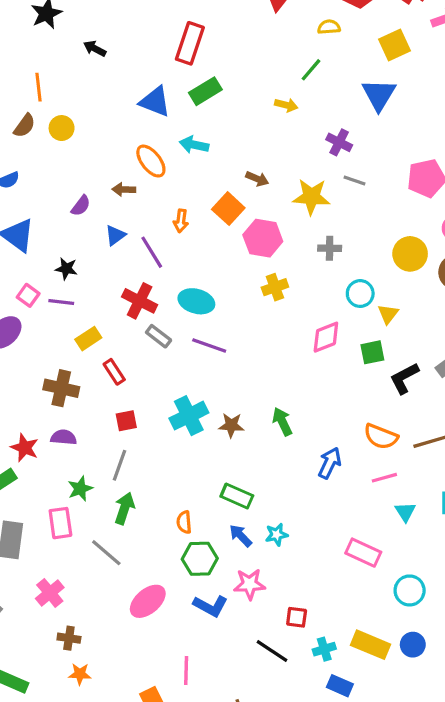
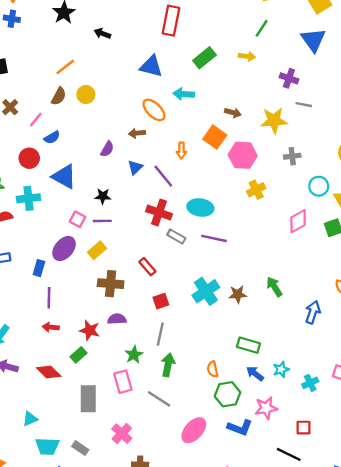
orange line: (38, 87) -> (65, 67), turned 66
green rectangle: (205, 91) -> (204, 58), moved
yellow rectangle: (88, 339) -> (97, 250), moved
cyan cross: (324, 649) -> (310, 383), moved

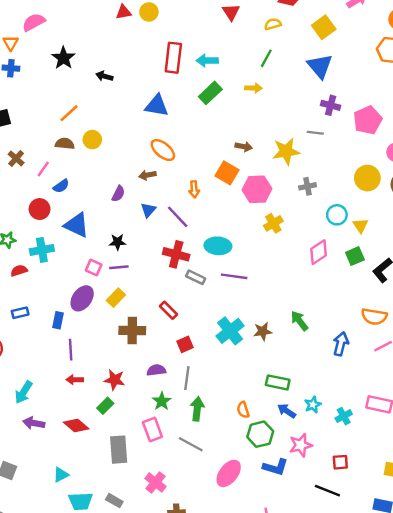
purple cross: (289, 78) -> (331, 105), moved
cyan arrow: (184, 94) -> (207, 61), moved
brown semicircle: (59, 96) -> (65, 144), turned -108
purple semicircle: (117, 319) -> (156, 370), moved

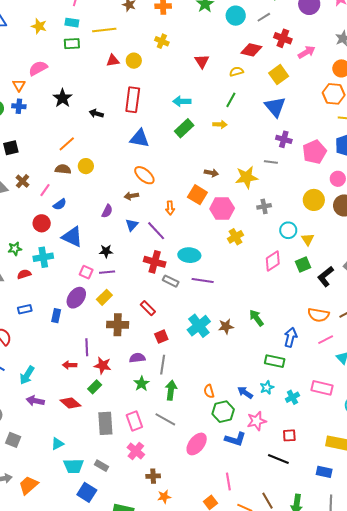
red rectangle: (173, 58) -> (133, 100), moved
purple line: (71, 350) -> (87, 347), moved
green rectangle: (278, 382) -> (275, 361), moved
pink rectangle: (152, 430) -> (134, 421), moved

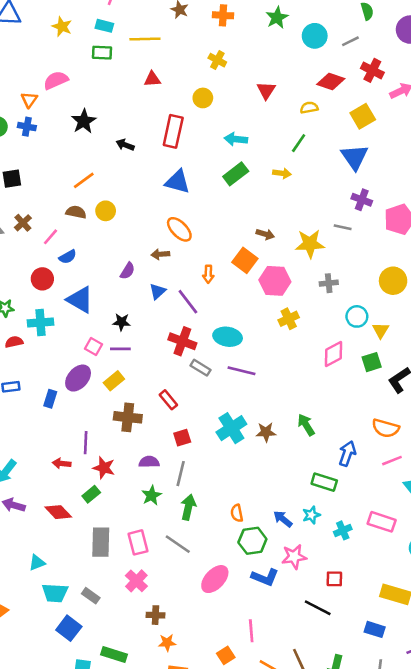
yellow circle: (134, 61) -> (203, 98), moved

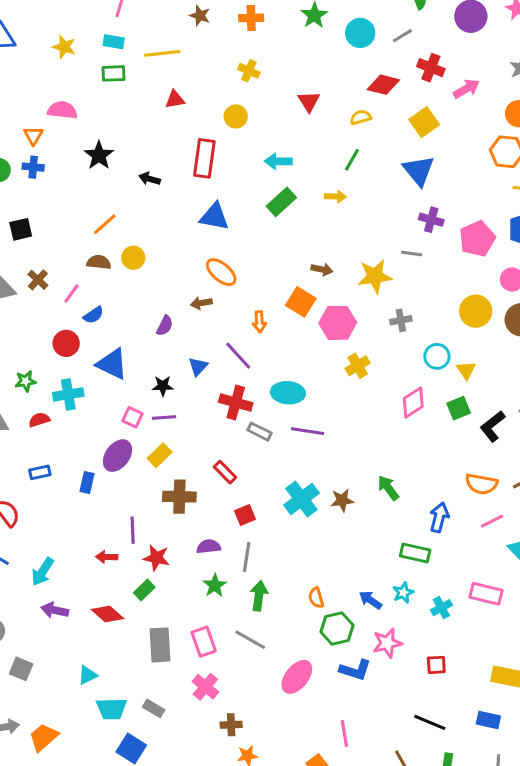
pink semicircle: (56, 80) -> (62, 110), turned 35
blue triangle: (157, 291) -> (198, 366), moved
black line: (318, 608) -> (430, 722), moved

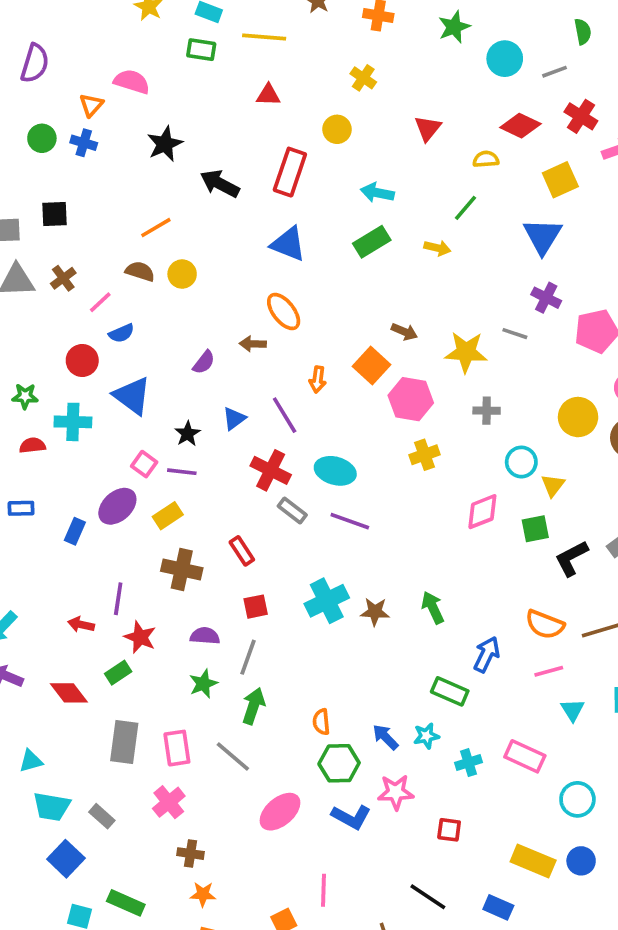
black arrow: (150, 179) -> (220, 184), size x1.5
black star: (163, 386) -> (188, 434), turned 30

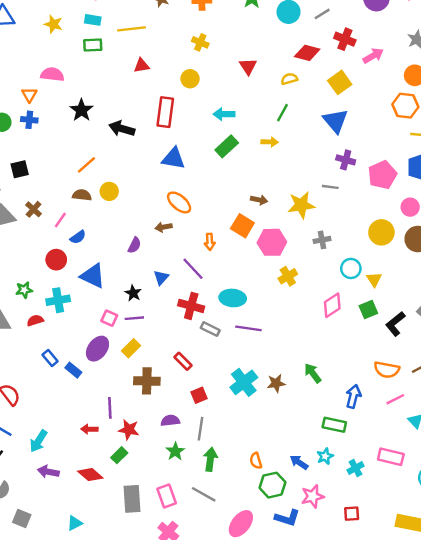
blue rectangle: (21, 508) -> (50, 358), moved, turned 63
blue rectangle: (75, 531) -> (73, 370), turned -63

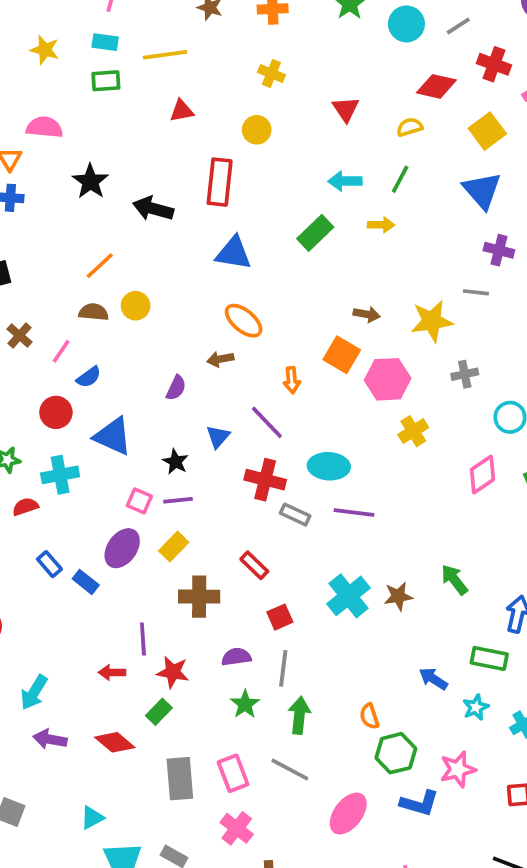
cyan arrow: (224, 114) -> (345, 181), moved
blue arrow: (299, 462) -> (433, 679), moved

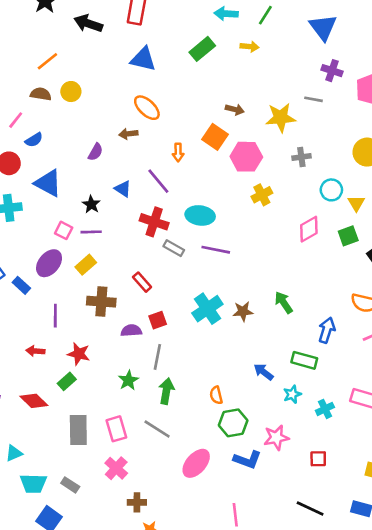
blue triangle: (218, 437) -> (123, 189), turned -42
purple line: (143, 639) -> (55, 316), moved
purple semicircle: (236, 657) -> (131, 331), moved

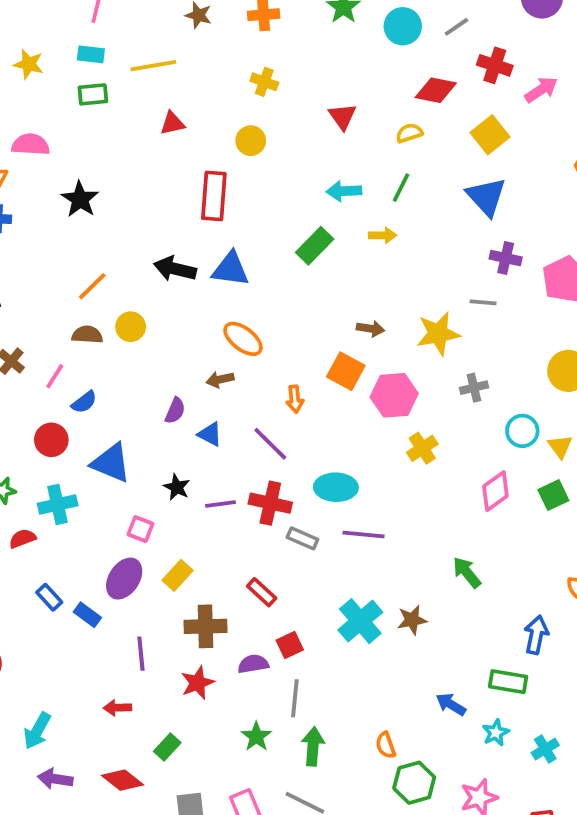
black arrow: (88, 23) -> (175, 269), moved
blue triangle: (123, 189) -> (210, 434), moved
purple line: (91, 232) -> (221, 504), moved
green arrow: (284, 302) -> (467, 572), moved
red star: (79, 354) -> (197, 683), moved, turned -30

